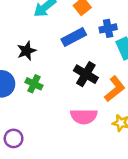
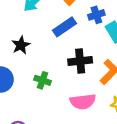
black cross: (86, 74) -> (80, 61), turned -30
green cross: (34, 84) -> (42, 80), moved

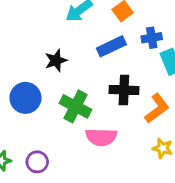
green cross: (42, 80) -> (75, 106), size x1.5
pink semicircle: (83, 102) -> (101, 137), moved

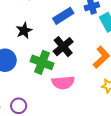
black cross: (124, 90) -> (63, 47), moved, turned -36

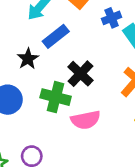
blue rectangle: (63, 16) -> (56, 36), moved

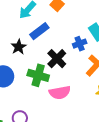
blue cross: (112, 18) -> (80, 44), moved

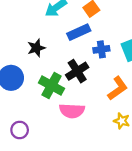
blue rectangle: (39, 31) -> (79, 32), moved
blue cross: (80, 44) -> (101, 49), moved

